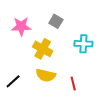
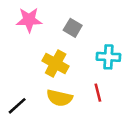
pink star: (21, 26) -> (29, 20), moved
red line: (73, 83) -> (98, 93), moved

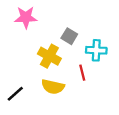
gray square: (73, 28) -> (69, 36), moved
red line: (98, 93) -> (82, 73), moved

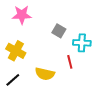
yellow cross: (49, 56) -> (16, 51), moved

